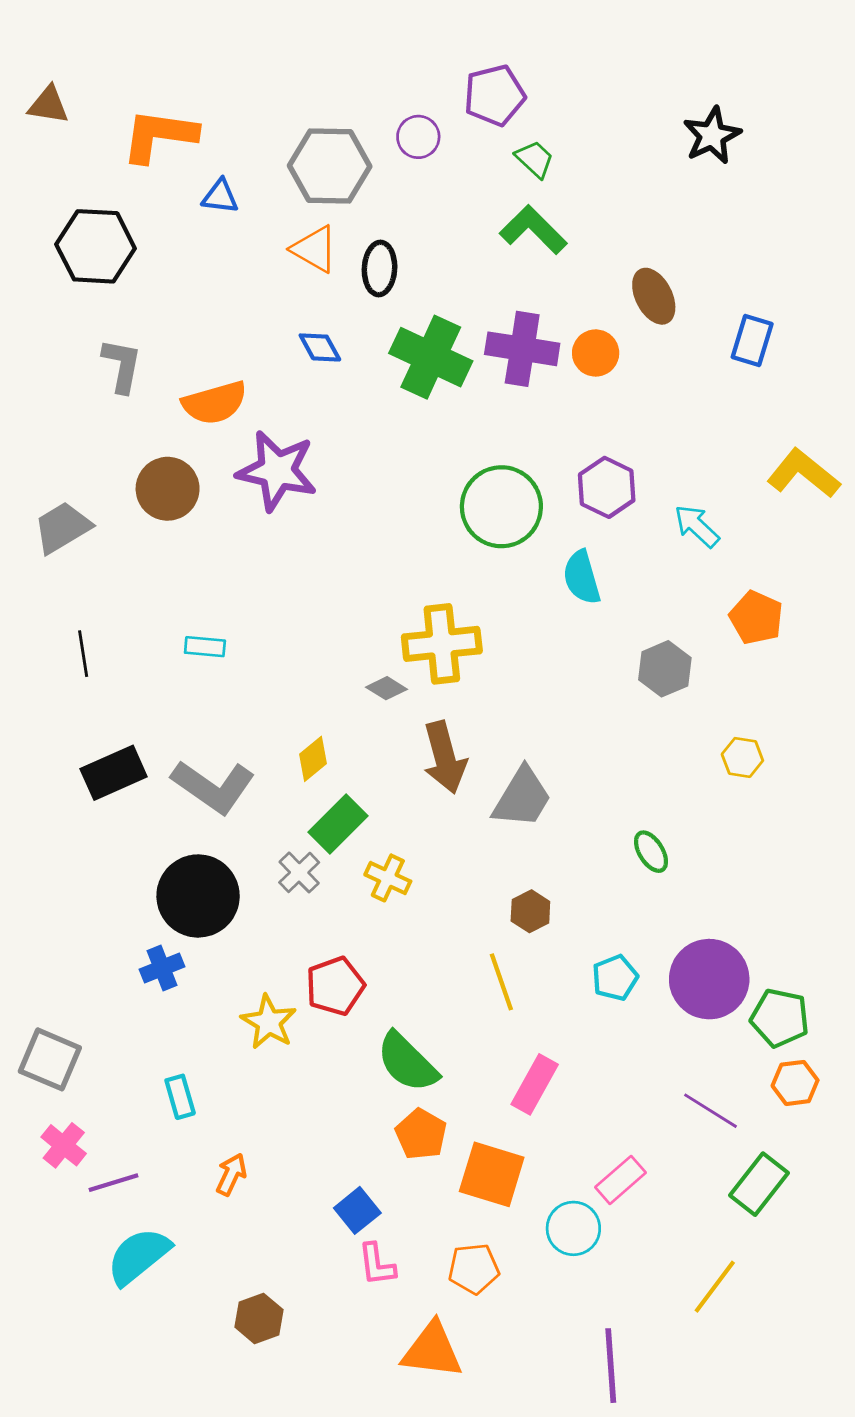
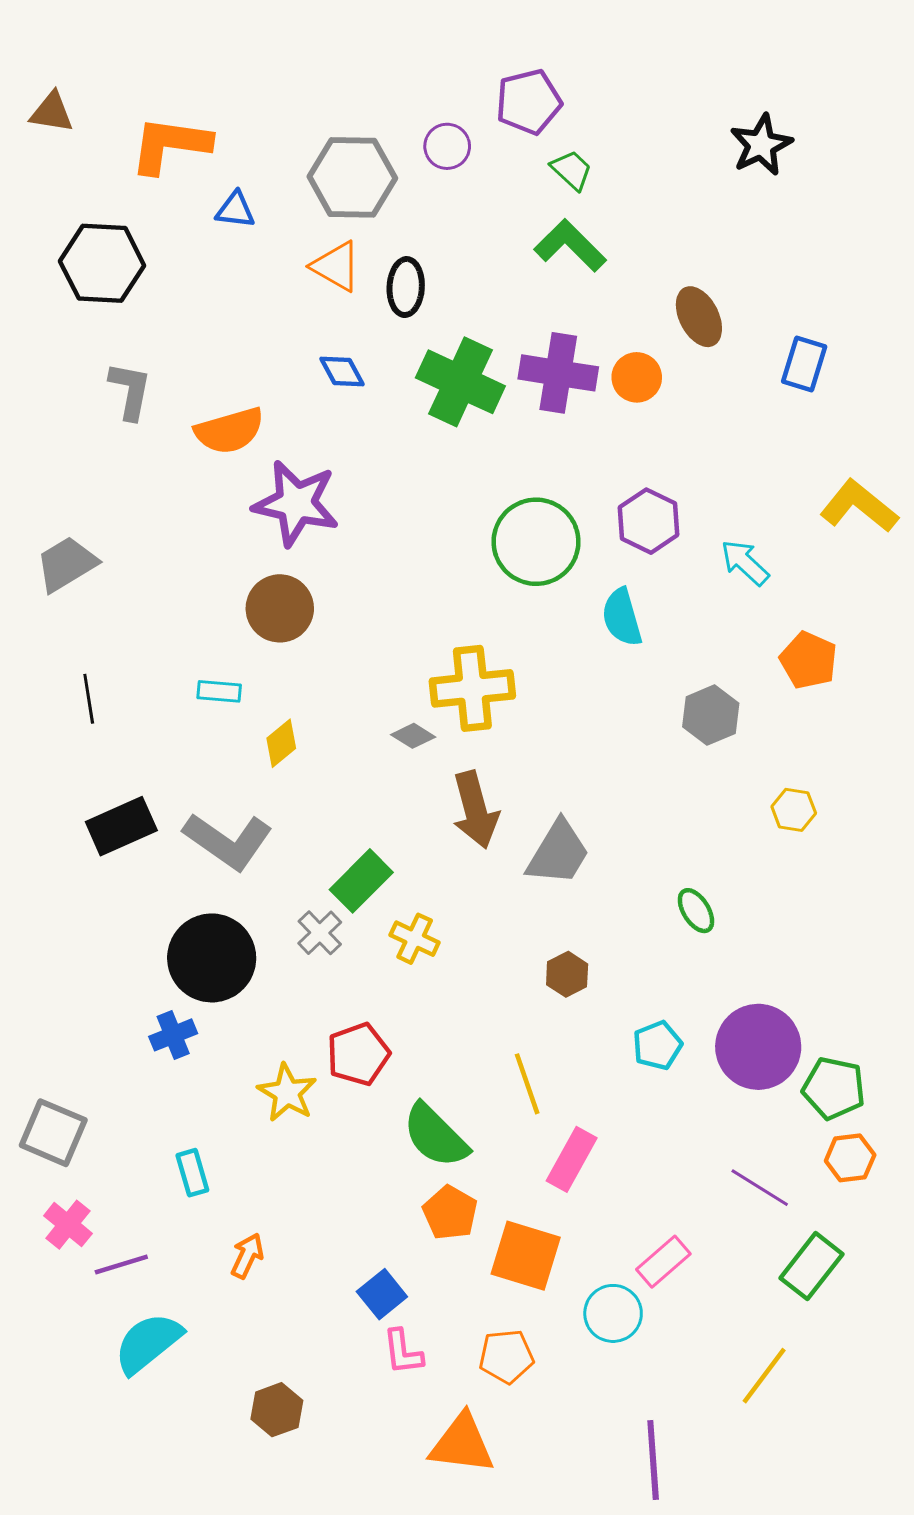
brown circle: (168, 489) -> (280, 608), moved
yellow diamond: (313, 759) -> (281, 743), moved
yellow line: (501, 982) -> (527, 1084), moved

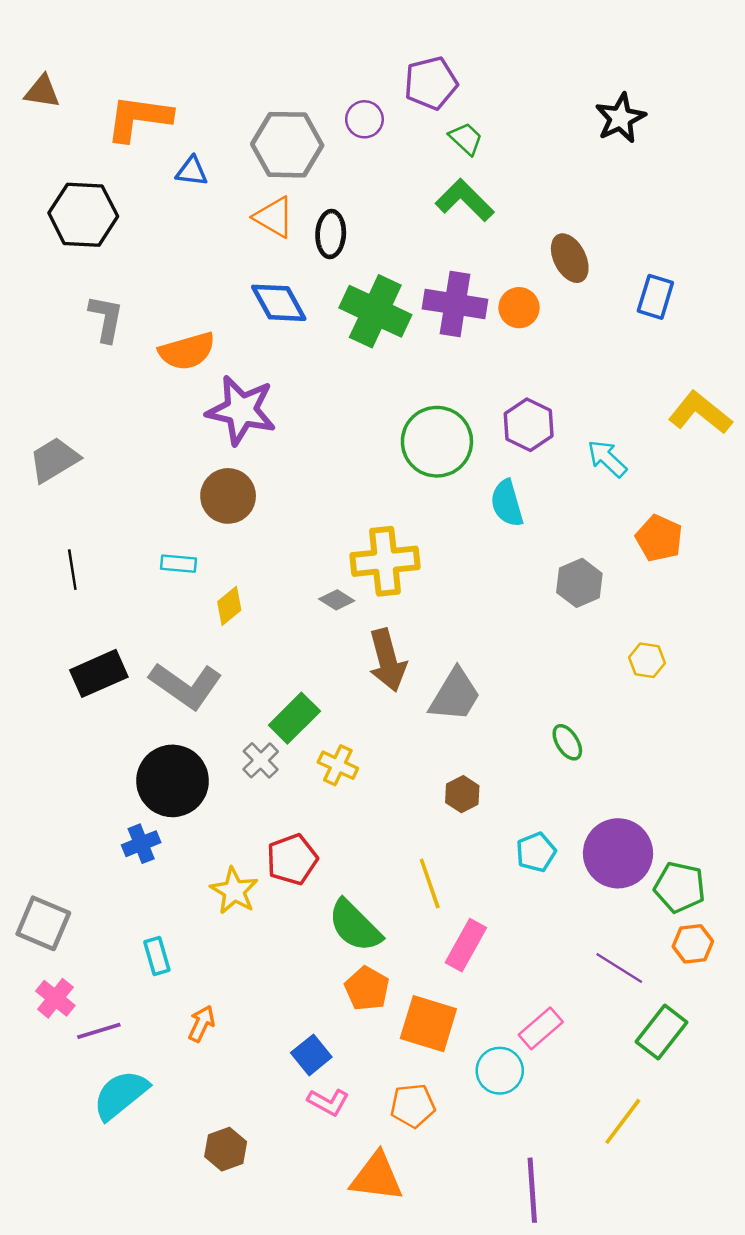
blue diamond: (342, 371) -> (279, 303), size x1.5
pink L-shape: (403, 1352) -> (328, 1102), turned -54

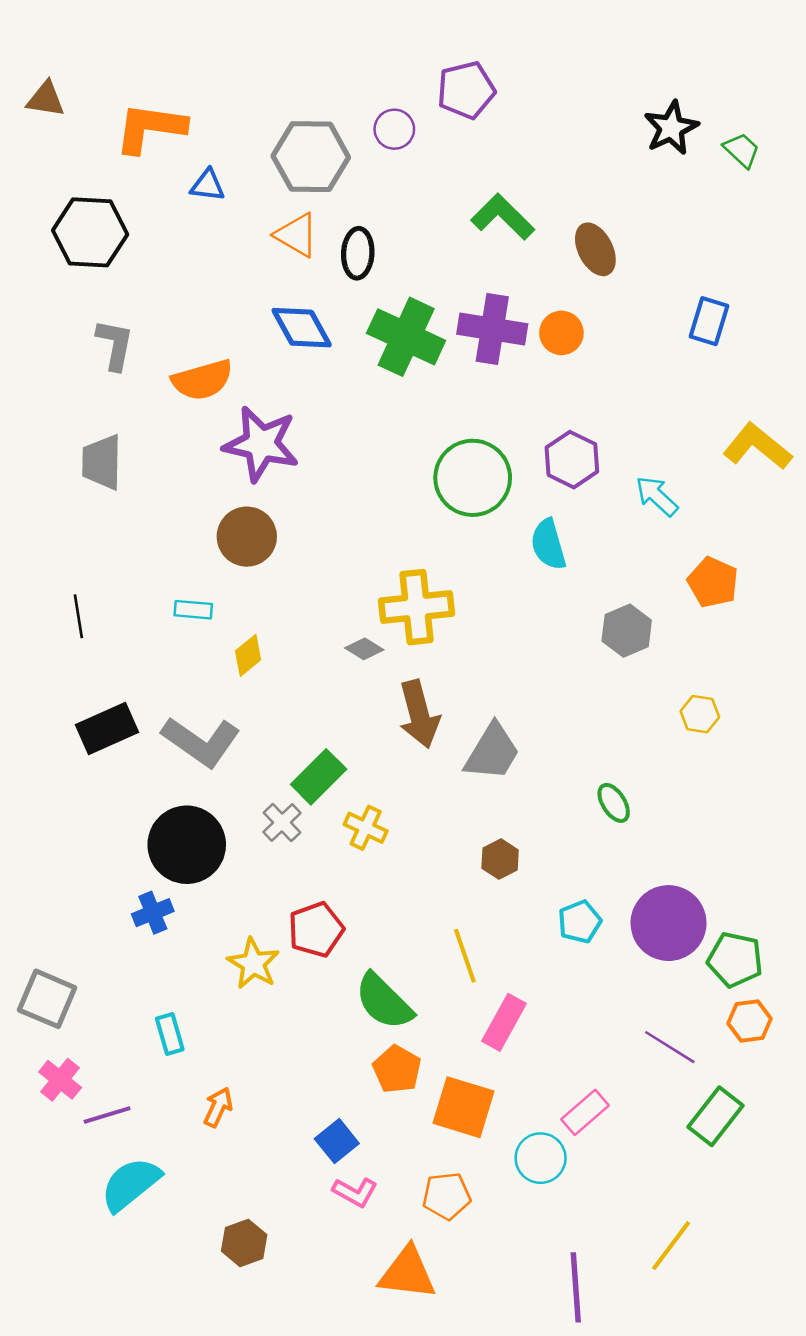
green trapezoid: (466, 139) -> (742, 150), moved
brown ellipse: (570, 258) -> (595, 249), moved
gray trapezoid: (54, 460) -> (102, 462), moved, turned -58
yellow line: (623, 1121) -> (671, 1246), moved

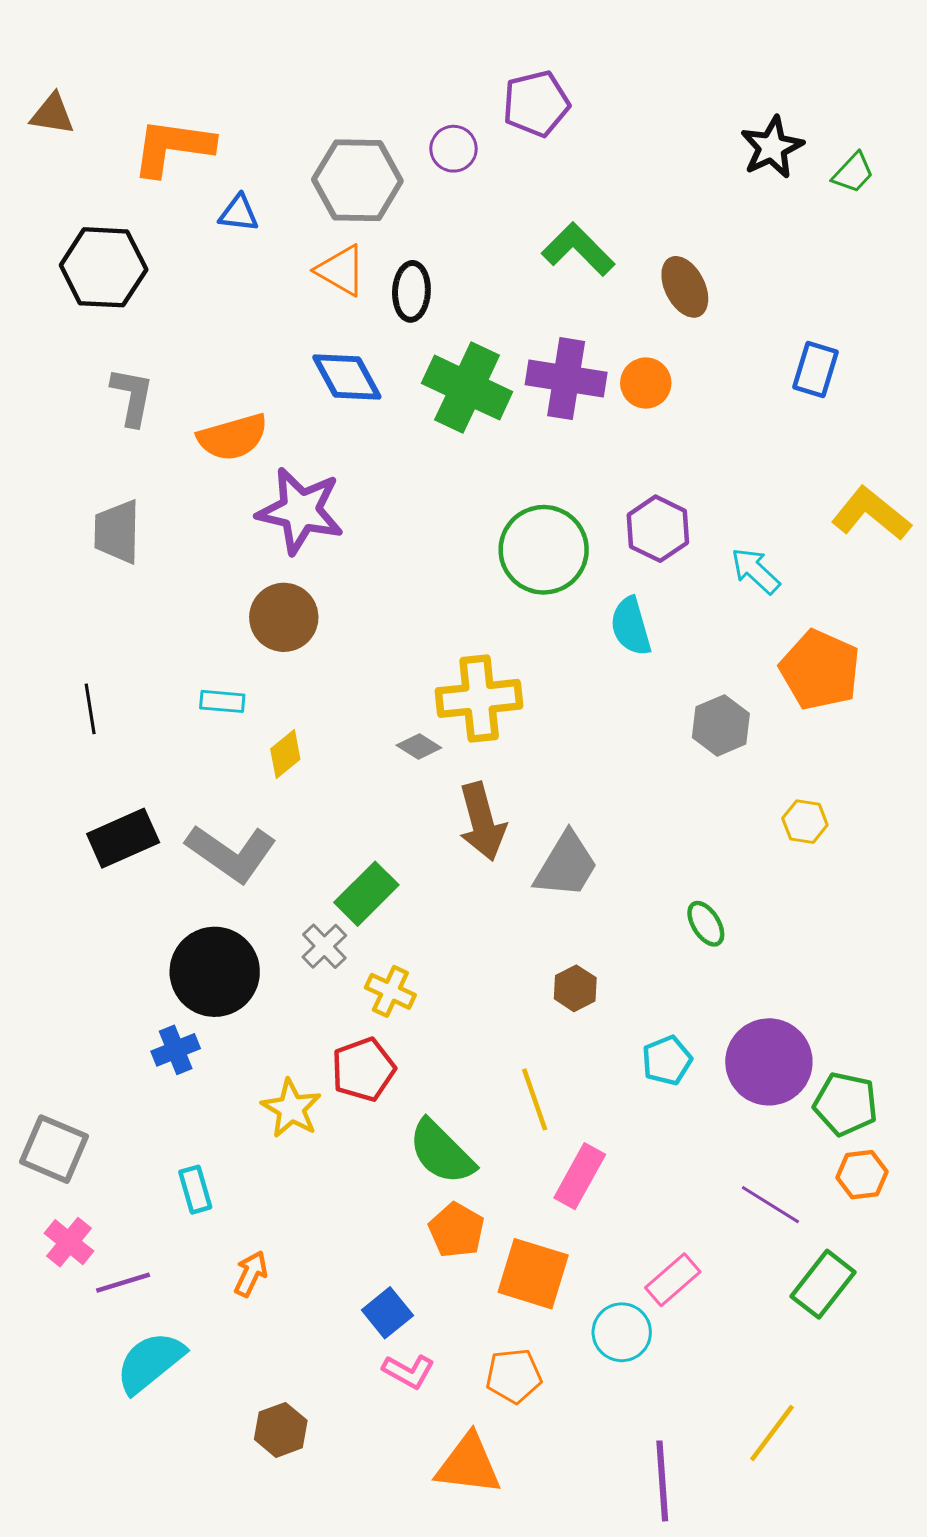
green trapezoid: (742, 150) -> (853, 173), turned 90
orange pentagon: (713, 582) -> (820, 670), size x1.4
yellow cross: (366, 828) -> (390, 991), moved

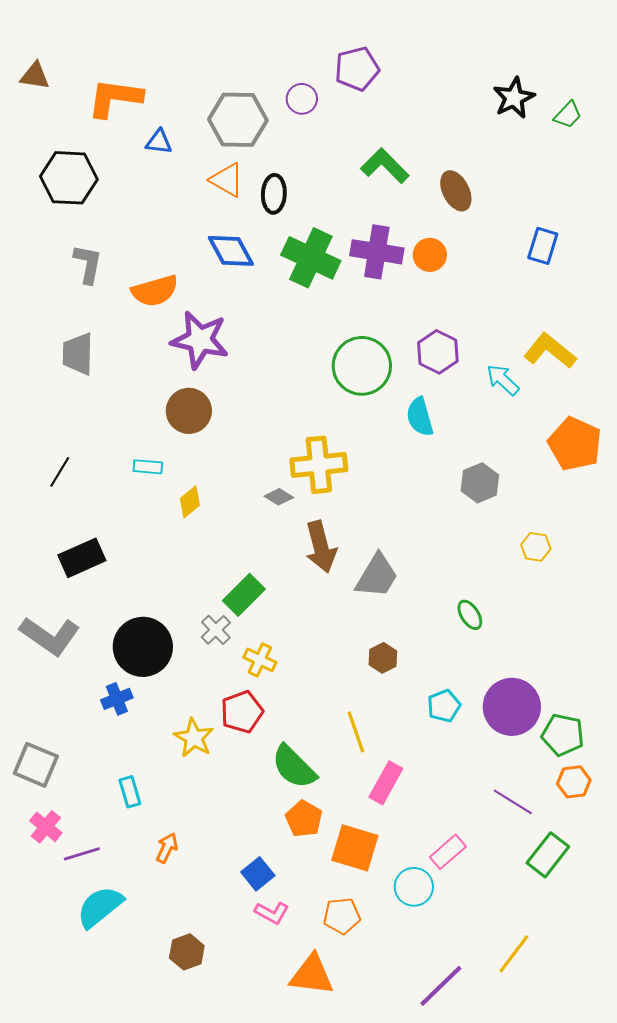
yellow L-shape: (871, 514) -> (550, 351), moved
orange pentagon: (820, 670) -> (575, 444), moved
black line: (90, 709) -> (60, 472), turned 40
gray L-shape: (231, 853) -> (50, 636), moved
purple line: (662, 1481) -> (441, 986), turned 50

